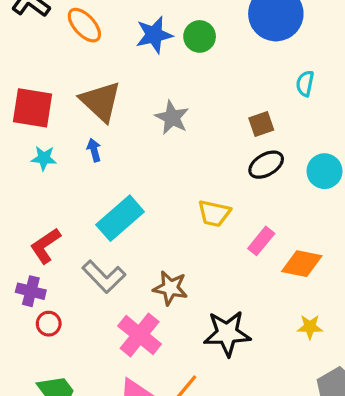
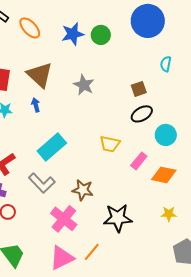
cyan circle: (324, 171) -> (166, 135), moved

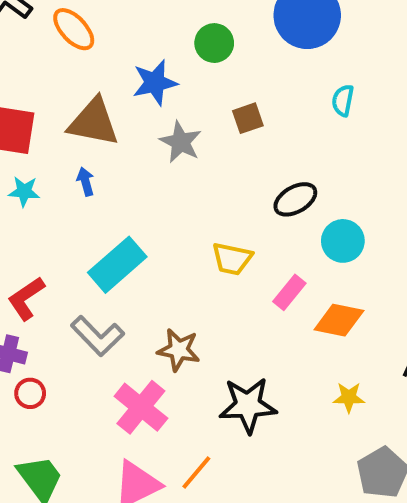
blue star: (73, 34) -> (155, 83), moved
brown triangle: (40, 75) -> (93, 122), turned -32
brown square: (139, 89) -> (248, 118), moved

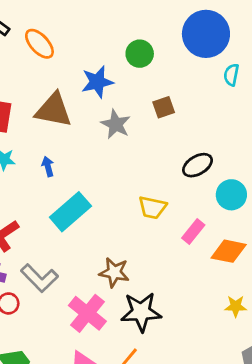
cyan semicircle: (343, 100) -> (231, 75), moved
blue arrow: (86, 182) -> (48, 167), moved
gray L-shape: (97, 336) -> (39, 278), moved
black star: (248, 405) -> (141, 312), moved

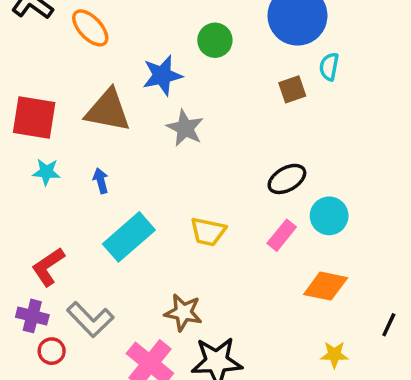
brown square: (164, 107) -> (292, 89), moved
yellow trapezoid: (152, 207) -> (208, 232), moved
pink rectangle: (193, 231) -> (282, 235), moved

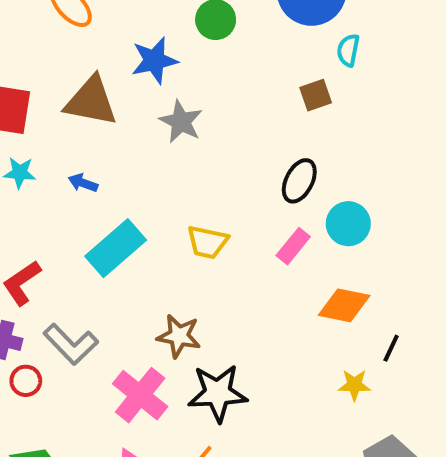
brown square: (292, 89) -> (316, 95), moved
black ellipse: (287, 179) -> (299, 181), turned -33
blue arrow: (101, 181) -> (83, 183), turned -55
black line: (389, 325) -> (391, 348), moved

